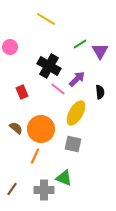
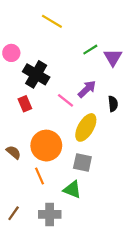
black cross: (49, 66) -> (36, 74), moved
brown semicircle: (16, 128) -> (14, 152), moved
orange line: (35, 156) -> (40, 176), turned -49
green triangle: (64, 178) -> (72, 190), moved

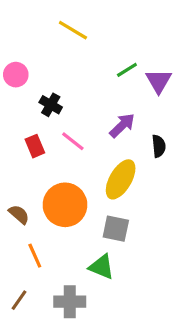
black cross: (36, 74) -> (51, 105), size x0.6
pink line: (66, 100) -> (73, 141), moved
orange line: (40, 176) -> (35, 256), moved

